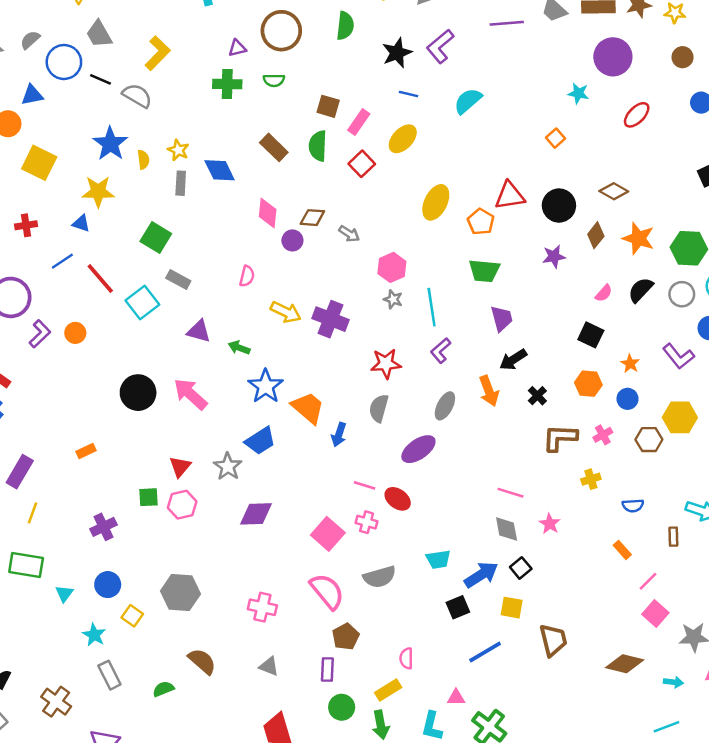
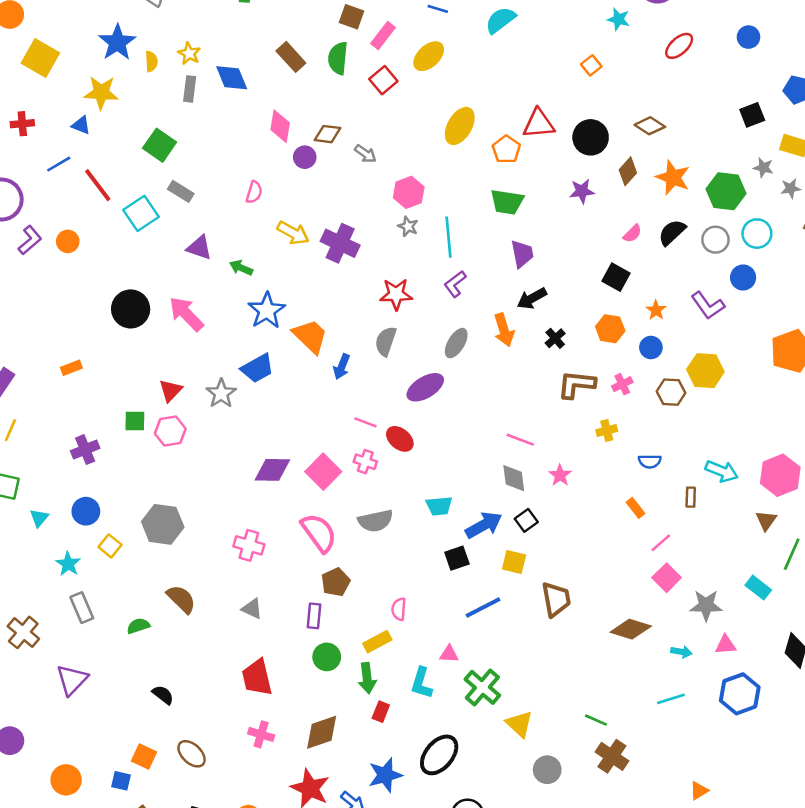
purple diamond: (256, 514) -> (272, 470), moved

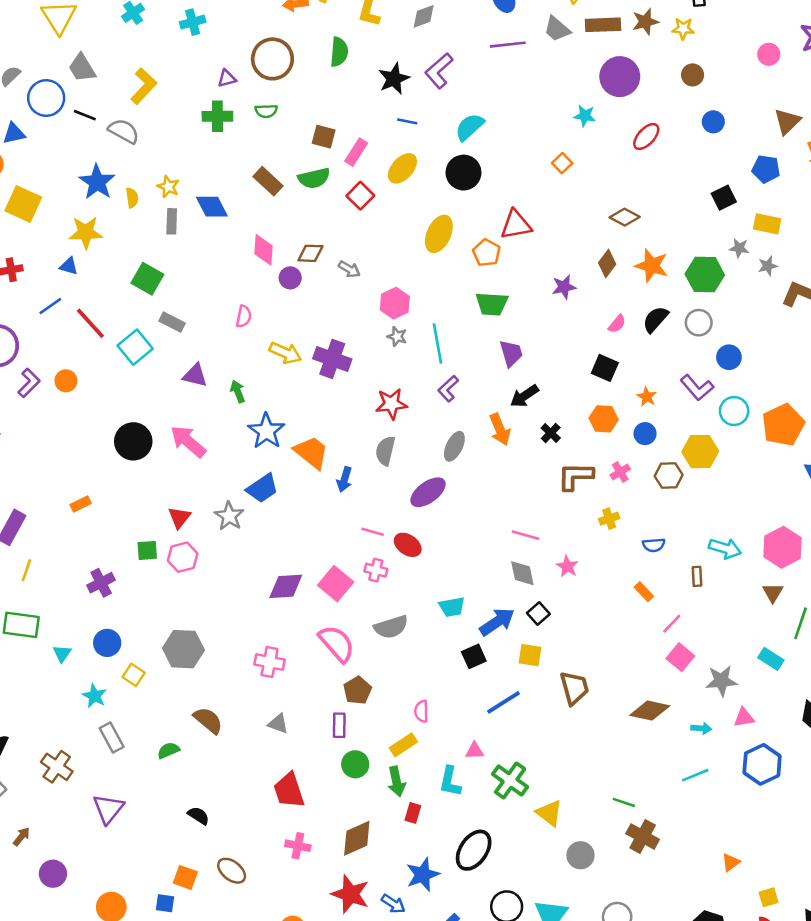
green semicircle: (338, 58) -> (314, 178), turned -104
black circle: (591, 137) -> (463, 173), moved
cyan circle: (757, 234) -> (734, 411), moved
green arrow: (241, 268) -> (238, 391), turned 50

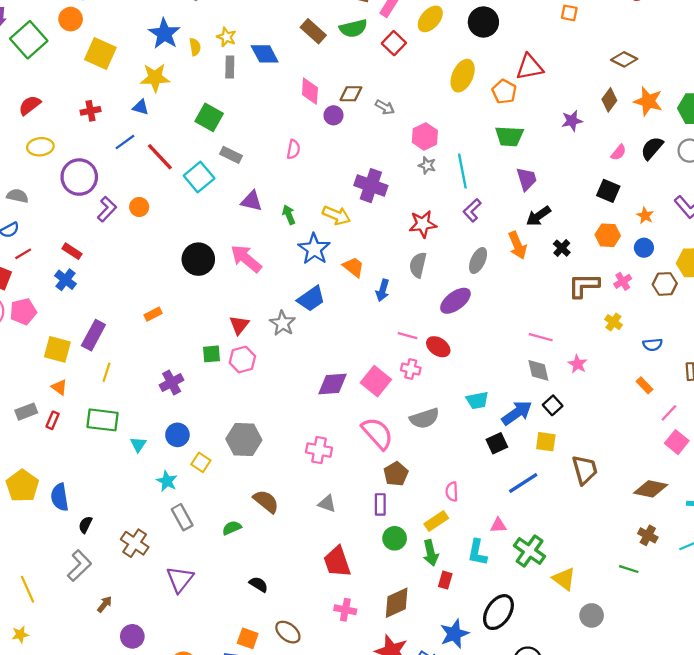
orange square: (562, 163) -> (569, 13), turned -35
yellow arrow: (285, 353) -> (336, 215), moved
orange trapezoid: (311, 452) -> (353, 267), size x0.7
yellow cross: (609, 519) -> (613, 322), turned -35
brown cross: (643, 836) -> (648, 535), moved, size x0.7

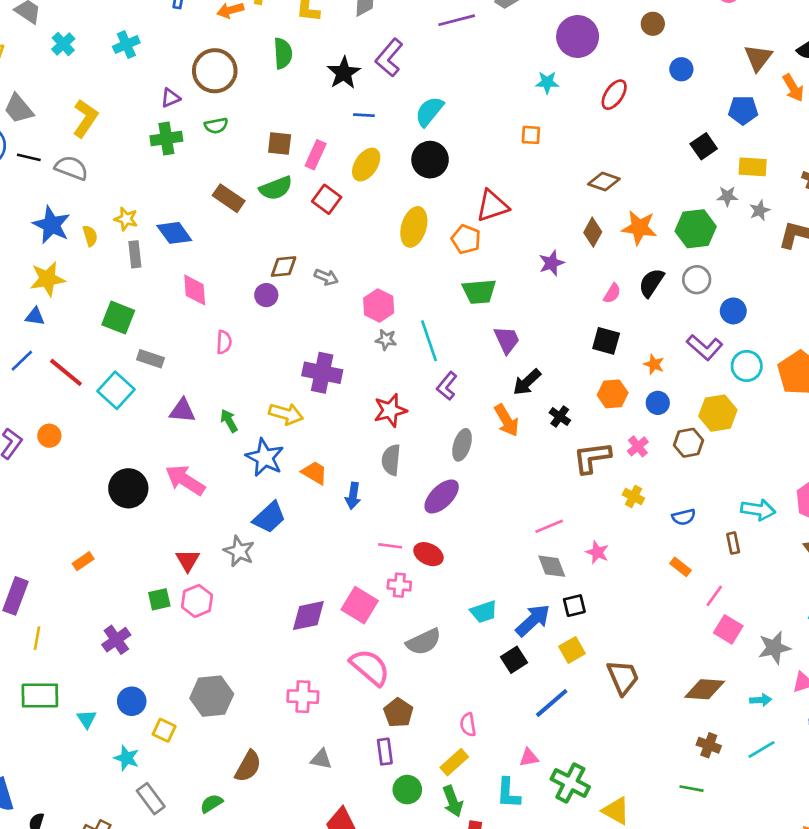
pink diamond: (310, 91) -> (195, 290), moved
pink line: (541, 337) -> (549, 526), turned -30
black square: (553, 405) -> (574, 606), turned 36
yellow square: (546, 442) -> (572, 650), turned -30
brown semicircle: (266, 501) -> (248, 766), turned 88

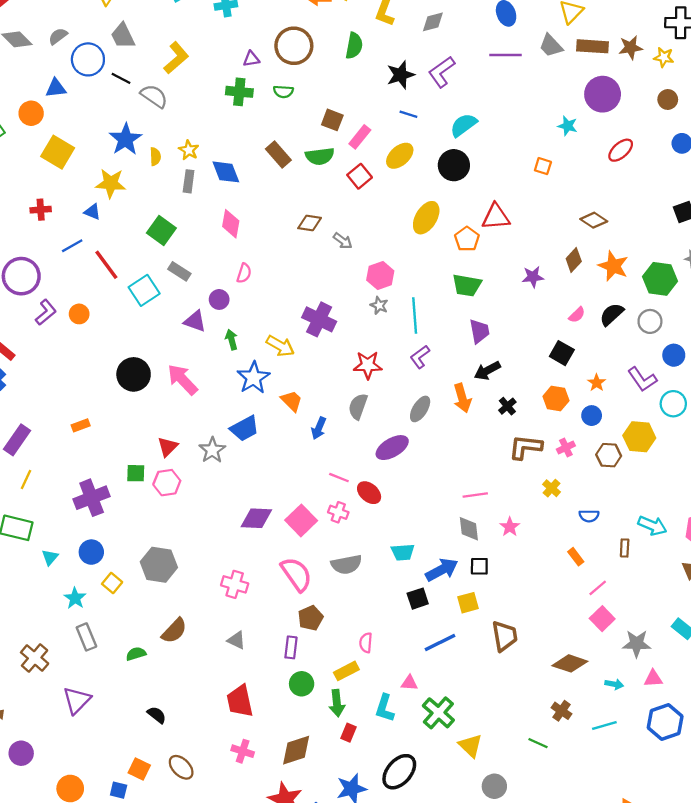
purple circle: (266, 295) -> (219, 299), moved
purple cross: (116, 640) -> (92, 498), size x1.4

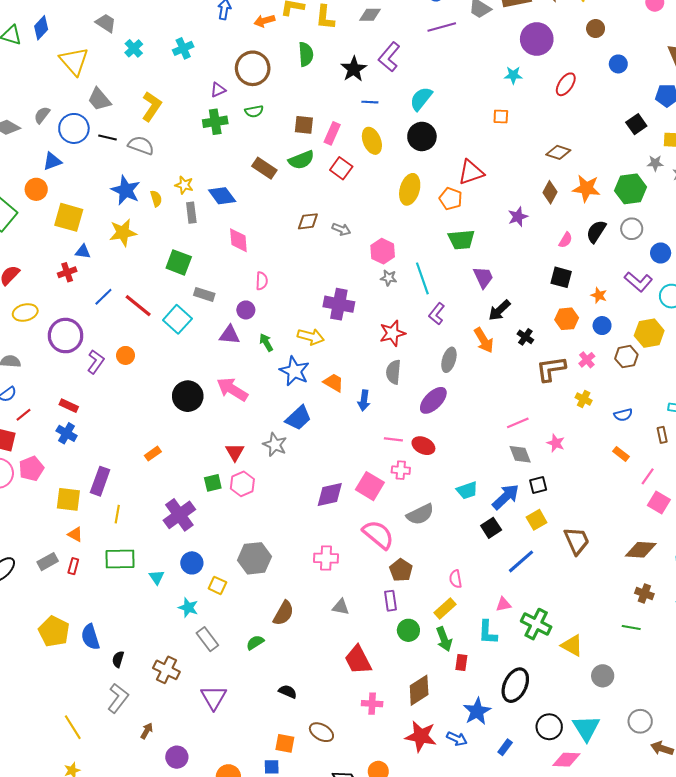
gray diamond: (433, 22) -> (370, 15), turned 30
yellow ellipse: (400, 156) -> (372, 141), turned -55
blue triangle: (92, 212) -> (83, 252), moved

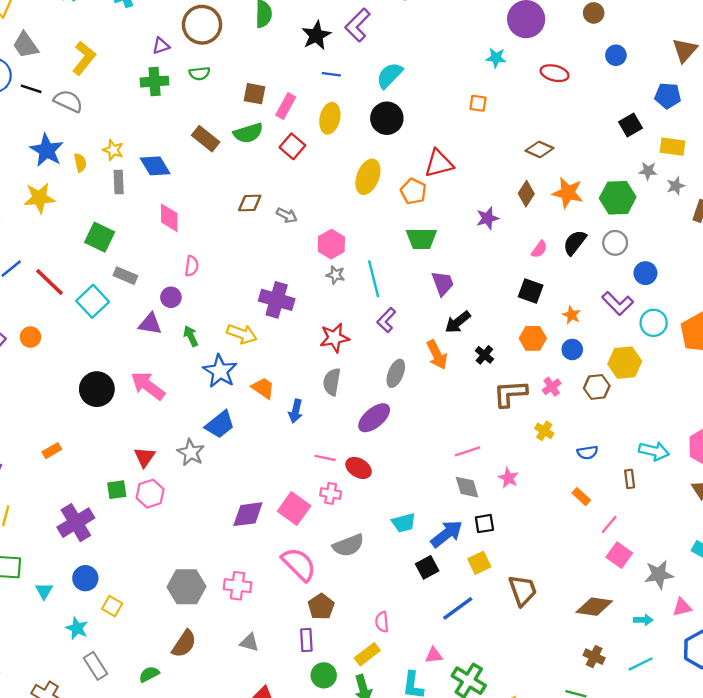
red ellipse: (566, 84) -> (555, 73), turned 65
yellow ellipse: (372, 141) -> (330, 118), turned 30
gray hexagon: (255, 558) -> (186, 587), moved

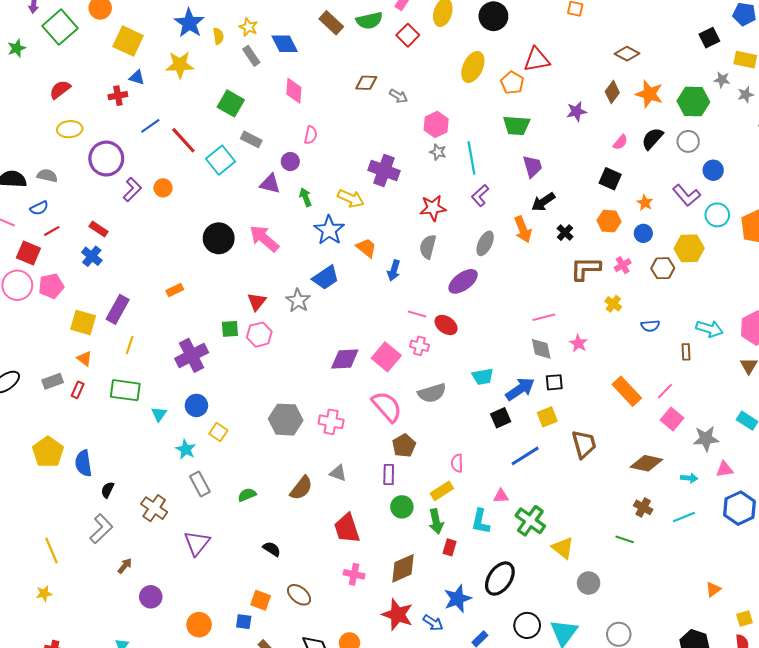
gray rectangle: (119, 182) -> (251, 56), turned -36
orange rectangle: (581, 497) -> (627, 391), moved, size x1.8
brown semicircle: (184, 644) -> (301, 488), moved

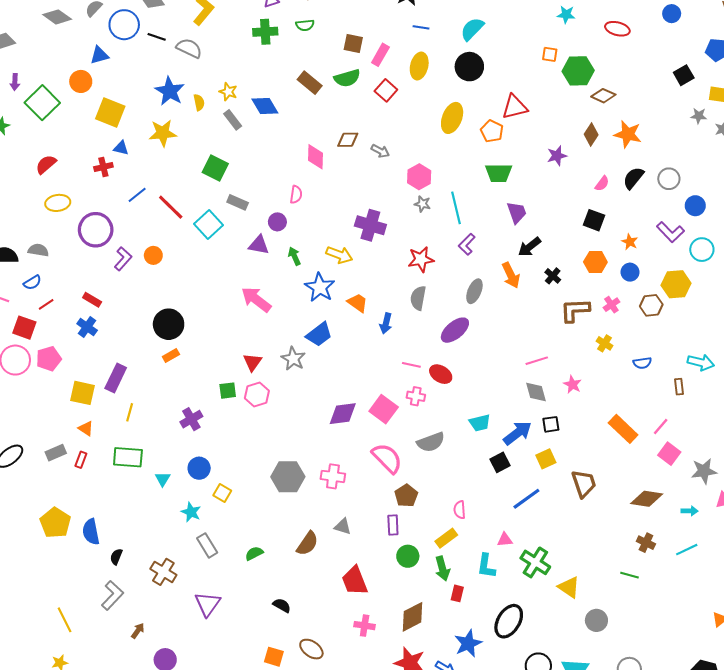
pink diamond: (294, 91) -> (315, 157), moved
green hexagon: (693, 101) -> (578, 71), moved
black circle: (219, 238) -> (169, 324), moved
purple cross: (192, 355) -> (191, 419), size x0.7

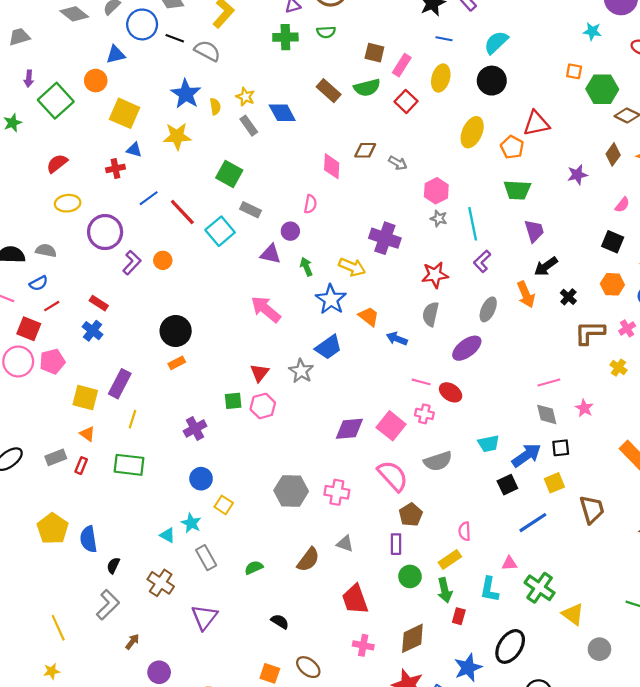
blue arrow: (386, 323) -> (397, 339), turned 96
cyan triangle: (163, 479) -> (167, 535), moved, turned -35

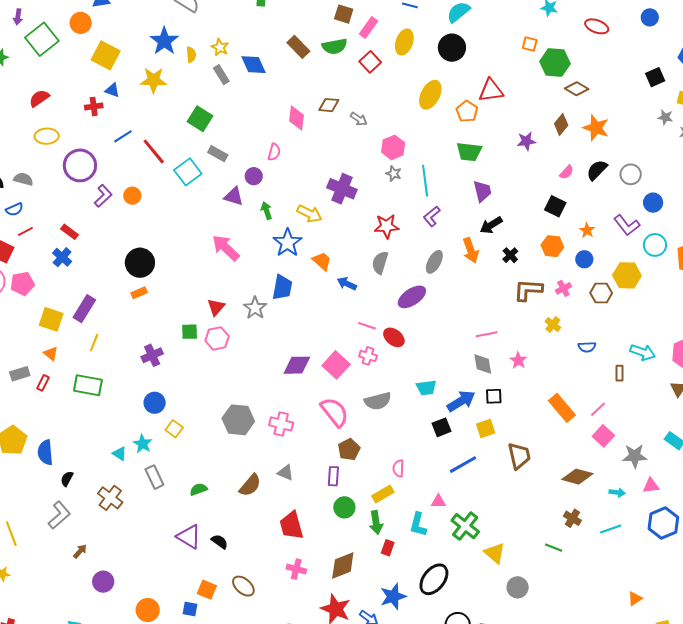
blue trapezoid: (328, 347) -> (282, 287), turned -48
purple triangle: (204, 617) -> (189, 537), moved, turned -40

